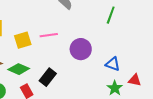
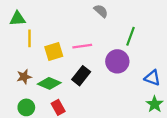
green line: (111, 15) -> (130, 36), moved
black rectangle: (48, 77) -> (81, 76), moved

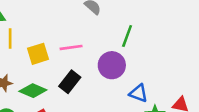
blue triangle: (152, 78) -> (138, 93), moved

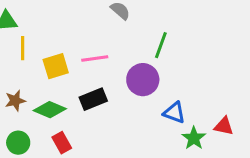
black rectangle: (70, 82) -> (93, 99), turned 30

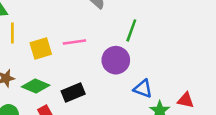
black rectangle: (93, 99) -> (73, 92), moved

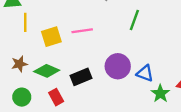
purple circle: (116, 60) -> (118, 66), moved

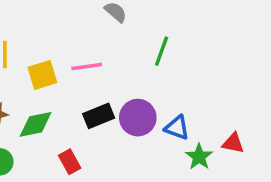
green diamond: (47, 71) -> (36, 124), turned -35
black rectangle: (81, 77) -> (99, 116), moved
red rectangle: (56, 97) -> (70, 162), moved

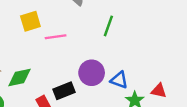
yellow square: (42, 75) -> (30, 21), moved
black rectangle: (99, 116) -> (64, 91), moved

